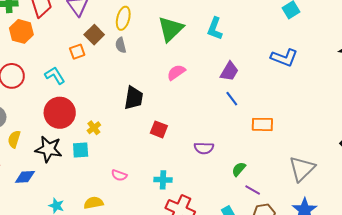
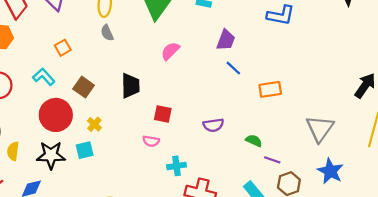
brown square: (94, 35) -> (84, 87), moved
green semicircle: (239, 169) -> (254, 141), turned 84
pink semicircle: (119, 175) -> (151, 141), moved

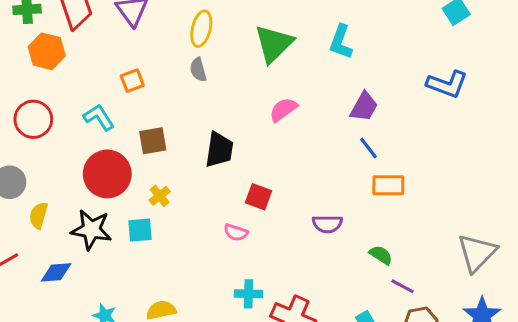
brown square: (84, 87) -> (153, 141), turned 36
orange rectangle: (270, 89) -> (388, 185), moved
cyan cross: (176, 166) -> (249, 294), moved

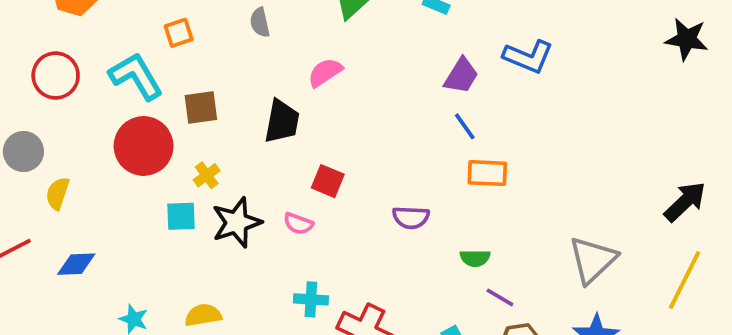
blue L-shape: (447, 84) -> (528, 57), moved
pink semicircle: (283, 110) -> (325, 72), moved
cyan L-shape: (99, 117) -> (136, 76), size x1.4
black star: (91, 230) -> (237, 222), moved, turned -30
green semicircle: (381, 255) -> (475, 258), turned 145

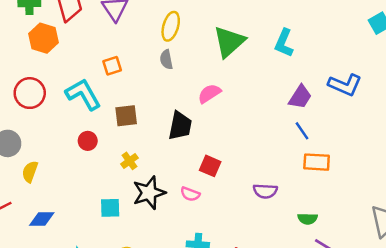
red circle: (144, 146) -> (88, 141), size x0.5
cyan square: (181, 216) -> (110, 208), moved

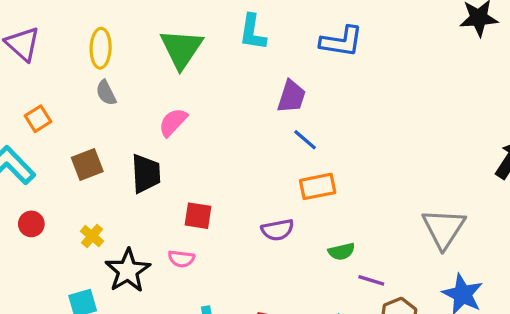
blue L-shape: (345, 85) -> (341, 42), moved
brown square: (126, 116) -> (87, 165), moved
orange rectangle: (317, 162) -> (318, 186), moved

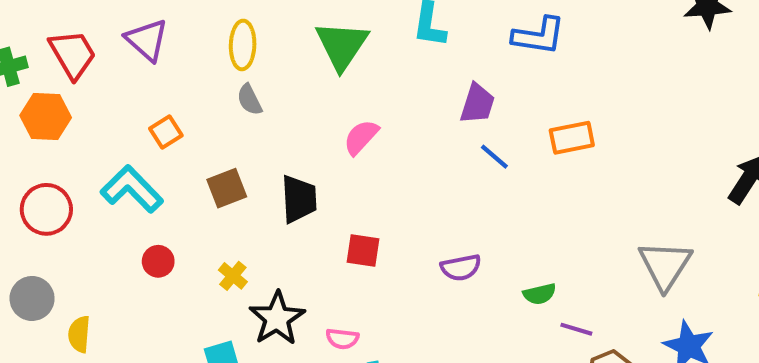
pink semicircle: (173, 122) -> (361, 137), moved
orange rectangle: (318, 186) -> (572, 138), moved
pink semicircle: (181, 259) -> (342, 339), moved

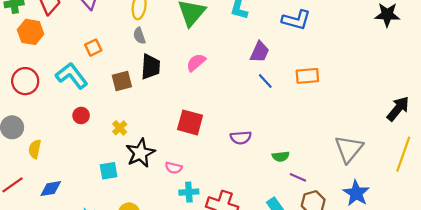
black trapezoid: (299, 199) -> (151, 67), moved
red square: (363, 250) -> (190, 122), size x1.4

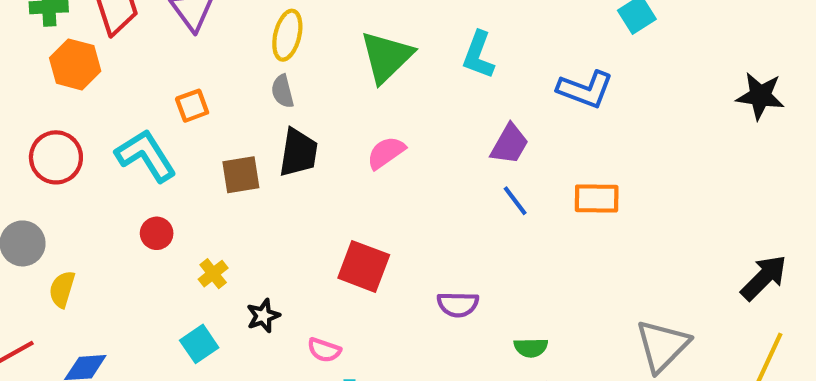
yellow cross: (120, 128) -> (213, 274), moved
black star: (140, 153) -> (263, 316), size x0.6
cyan square: (109, 171) -> (199, 344), turned -30

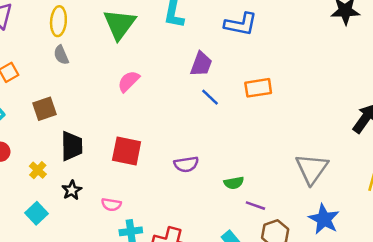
black trapezoid: (298, 153) -> (72, 146), moved

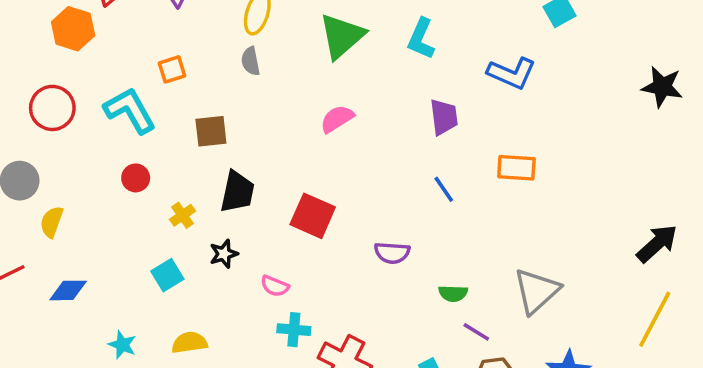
purple trapezoid: (201, 64) -> (444, 117), turned -40
blue line: (210, 97) -> (444, 189), moved
gray triangle: (312, 169) -> (537, 291), moved

